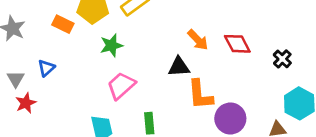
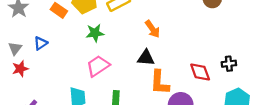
orange arrow: (198, 40) -> (152, 29), moved
red diamond: (237, 44) -> (200, 72), moved
black cross: (282, 59) -> (229, 64), turned 32

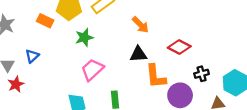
black cross: (229, 64) -> (202, 74), moved
red diamond: (200, 72) -> (179, 47), moved, turned -35

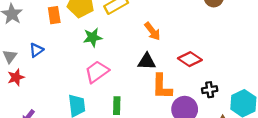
orange rectangle: (45, 21) -> (54, 15), turned 49

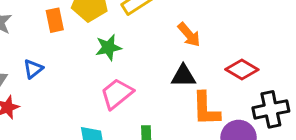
black cross: (210, 90) -> (271, 109), size x1.6

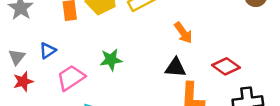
green star: (108, 47) -> (111, 60), moved
pink trapezoid: (117, 94) -> (71, 78), moved

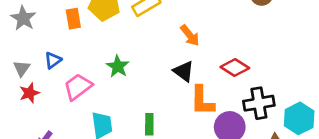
green star: (111, 60) -> (118, 66), turned -30
black triangle: (176, 68) -> (184, 71), turned 35

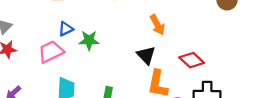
blue triangle: (53, 60) -> (66, 29), moved
green star: (118, 66) -> (89, 40), turned 30

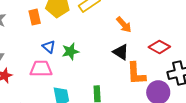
blue triangle: (66, 29) -> (49, 47), turned -40
pink trapezoid: (51, 52) -> (41, 69), turned 40

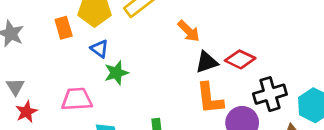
blue triangle: (49, 47) -> (100, 49), moved
black triangle: (121, 52) -> (207, 62), moved, turned -48

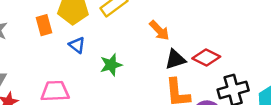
green star: (116, 73) -> (111, 65), moved

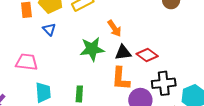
green star: (111, 65) -> (92, 49), moved, size x1.4

